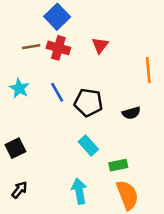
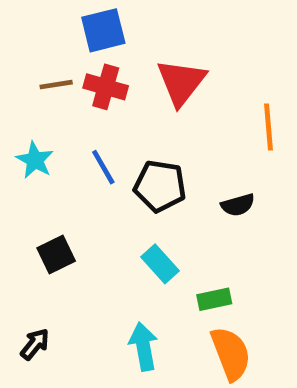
blue square: (57, 17) -> (103, 30), turned 30
red triangle: (100, 45) -> (181, 82), size x1.6
black square: (15, 148) -> (56, 254), moved

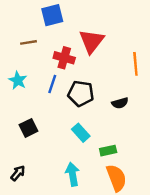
red cross: (106, 87) -> (64, 58), moved
blue line: (103, 167) -> (52, 84), turned 48

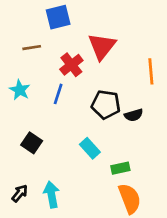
red cross: (64, 58) -> (71, 65), turned 36
black pentagon: (81, 93) -> (106, 105), moved
black square: (29, 128) -> (32, 143), turned -30
cyan arrow: (72, 174) -> (52, 195), moved

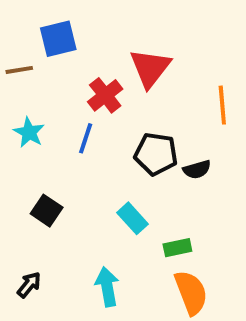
blue square: (58, 17) -> (58, 39), moved
brown line: (32, 48) -> (19, 70), moved
cyan arrow: (52, 195) -> (107, 287), moved

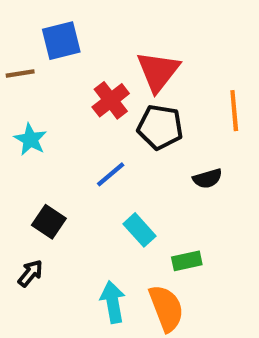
blue line: (86, 138) -> (111, 174), moved, turned 32
black pentagon: (156, 154) -> (160, 127), moved
black arrow: (29, 285) -> (30, 273), moved
orange semicircle: (191, 293) -> (166, 308), moved

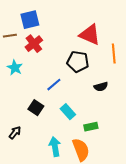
red triangle: (158, 71) -> (90, 35), moved, turned -45
red cross: (111, 100) -> (34, 44), moved
black square: (49, 222) -> (36, 108), moved

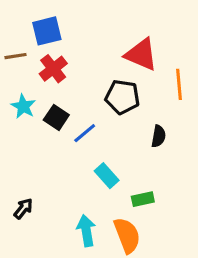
black semicircle: (101, 87) -> (159, 136), turned -64
black square: (36, 108) -> (56, 117), moved

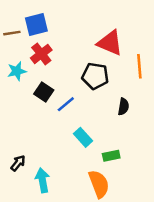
brown line: (15, 56) -> (12, 33), moved
cyan star: (23, 106) -> (17, 71), moved, turned 30
cyan arrow: (86, 231) -> (43, 180), moved

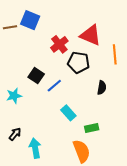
blue square: (36, 25) -> (30, 20), turned 36
red cross: (41, 54) -> (59, 44), moved
cyan star: (17, 71) -> (14, 96), moved

